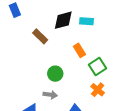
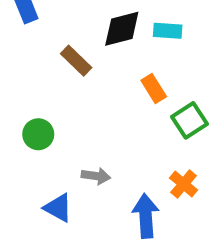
green circle: (55, 74) -> (38, 134), moved
orange cross: (98, 90) -> (184, 184), moved

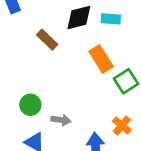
orange rectangle: (154, 88) -> (101, 59), size x1.4
green circle: (38, 134) -> (30, 105), moved

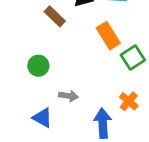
green circle: (30, 105) -> (38, 66), moved

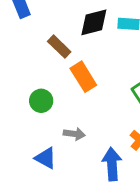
orange rectangle: (108, 36) -> (83, 77), moved

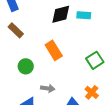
brown rectangle: (59, 47) -> (16, 30), moved

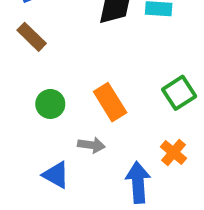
orange rectangle: (54, 50) -> (110, 102), moved

